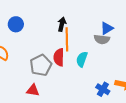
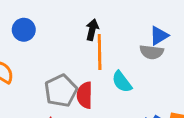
red semicircle: (59, 57) -> (85, 95), moved
cyan semicircle: (82, 59) -> (122, 82), turned -56

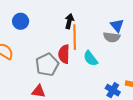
blue triangle: (159, 36) -> (117, 25), turned -40
red semicircle: (85, 95) -> (64, 54), moved

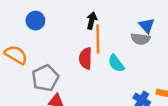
gray pentagon: (47, 65) -> (45, 78), moved

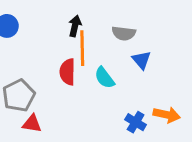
blue triangle: (147, 25) -> (141, 60), moved
gray semicircle: (141, 39) -> (124, 33), moved

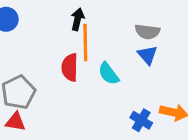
gray semicircle: (124, 33) -> (147, 32), moved
red triangle: (32, 124) -> (15, 122), moved

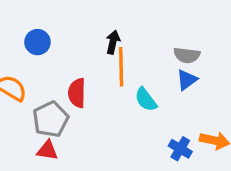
blue triangle: (147, 55) -> (187, 80), turned 35
red semicircle: (70, 67) -> (77, 93), moved

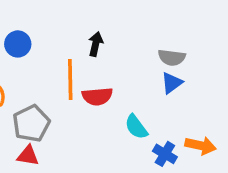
orange line: (121, 67) -> (70, 80), moved
red semicircle: (77, 93) -> (97, 96), moved, turned -96
cyan semicircle: (146, 100) -> (136, 127), moved

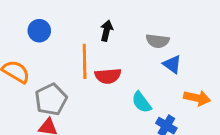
gray semicircle: (172, 58) -> (158, 41), moved
blue triangle: (172, 83) -> (172, 64), turned -48
orange arrow: (200, 145) -> (197, 98), moved

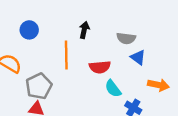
red semicircle: (108, 76) -> (100, 67), moved

